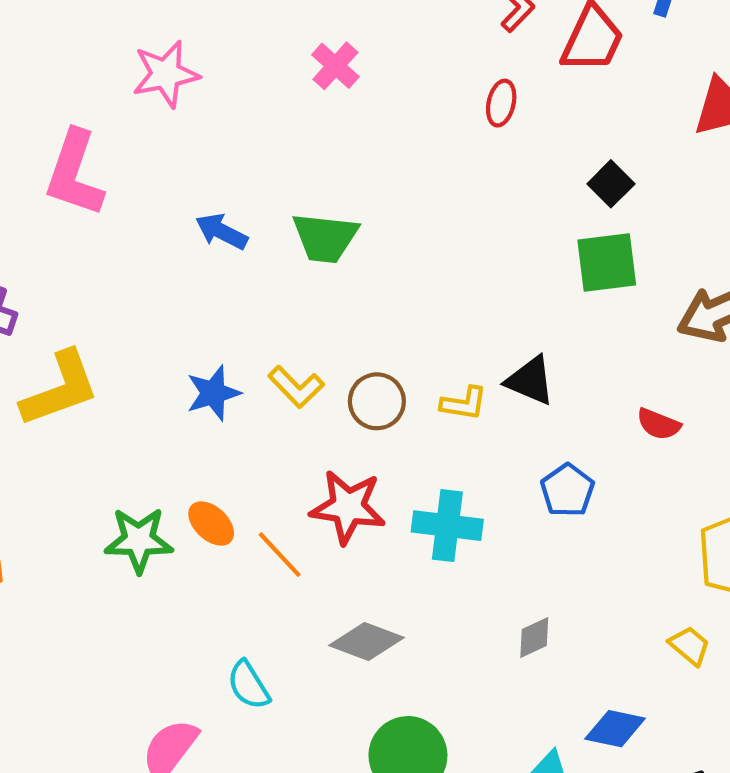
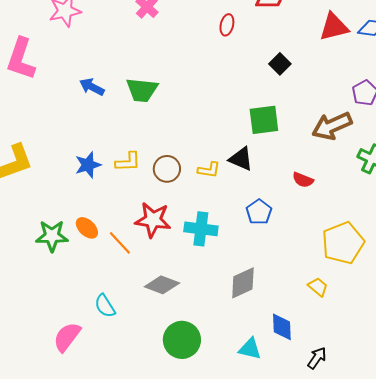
green square: (607, 263) -> (264, 120), moved
yellow L-shape: (296, 387) -> (128, 162), turned -48
gray diamond: (534, 637) -> (243, 283), size x1.6
blue diamond: (615, 729) -> (282, 327), turned 76

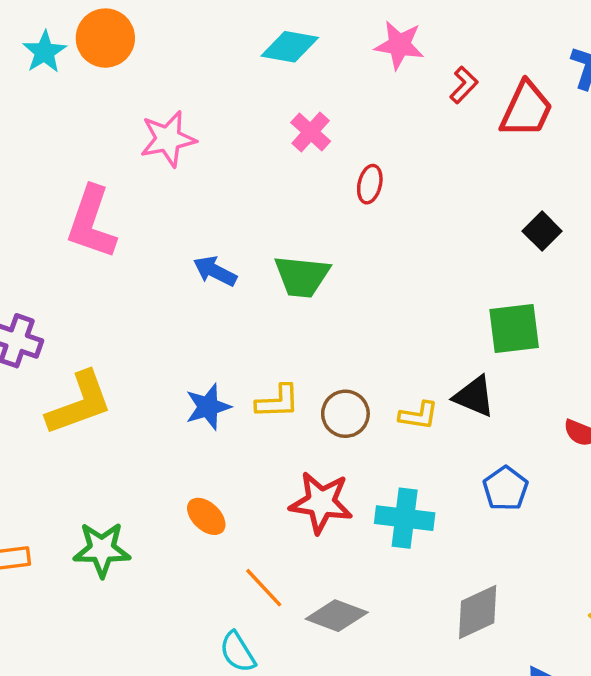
red ellipse: (227, 25) -> (370, 184), moved
green star: (52, 236) -> (102, 549), moved
orange line: (120, 243) -> (264, 588), moved

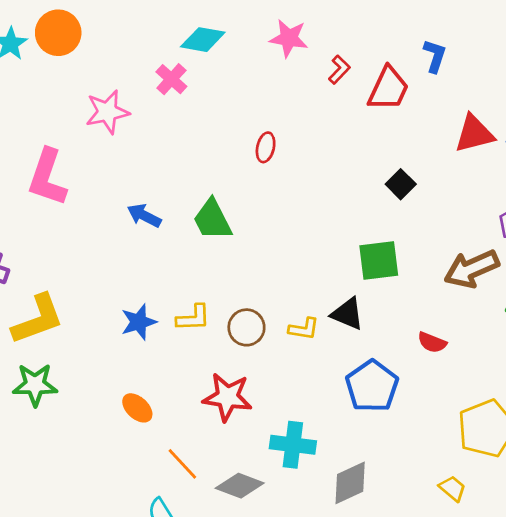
pink cross: (311, 132) -> (171, 79), moved
green trapezoid: (302, 276) -> (212, 220), turned 57
blue pentagon: (505, 489) -> (372, 386), size x1.5
cyan cross: (405, 518) -> (293, 445), moved
green star: (102, 549) -> (35, 385), moved

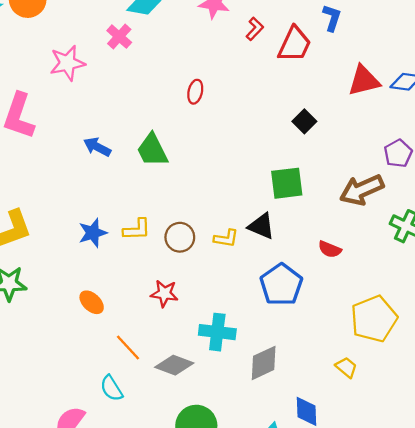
red star: (227, 397) -> (164, 293), size x0.7

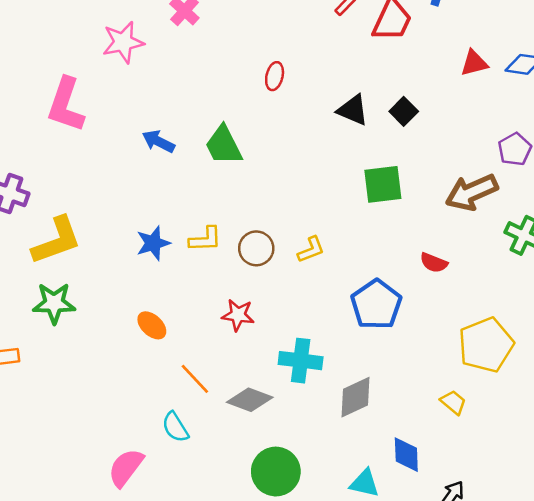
red triangle: (364, 81) -> (474, 63), size x0.7
black triangle: (261, 226) -> (353, 110), moved
yellow L-shape: (226, 238) -> (311, 250), turned -30

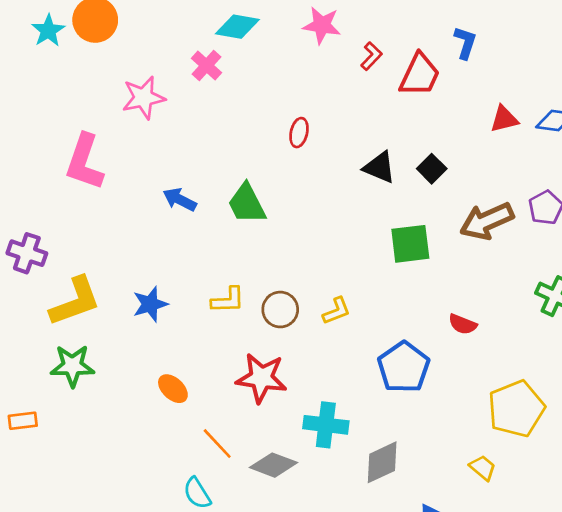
brown arrow: (472, 192) -> (487, 221), moved
blue star: (153, 243) -> (150, 304), moved
red star: (238, 315) -> (261, 378), size x1.5

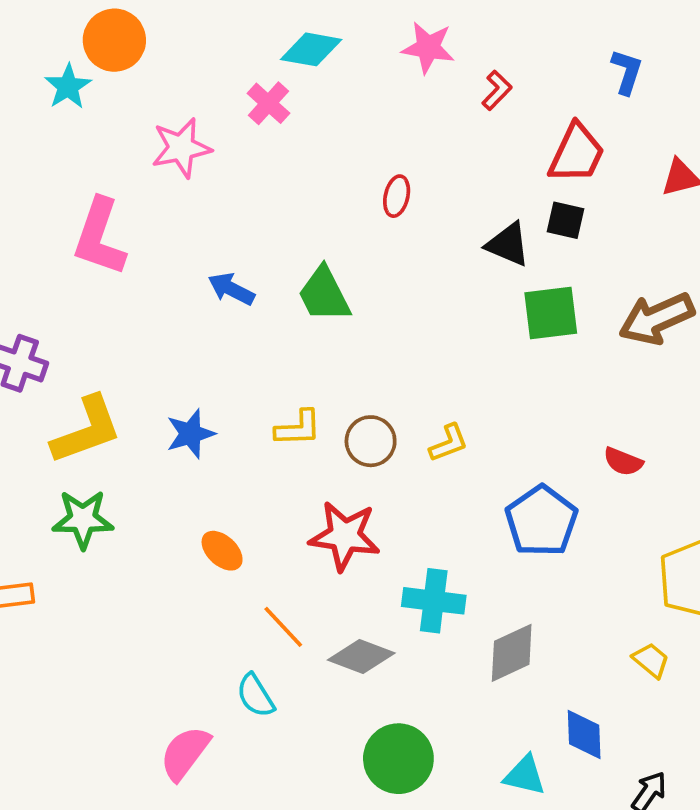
cyan star: (48, 31) -> (68, 87), moved
red trapezoid: (420, 75) -> (577, 153), moved
black square: (432, 169) -> (566, 220), moved, turned -32
green square: (410, 244) -> (551, 313), moved

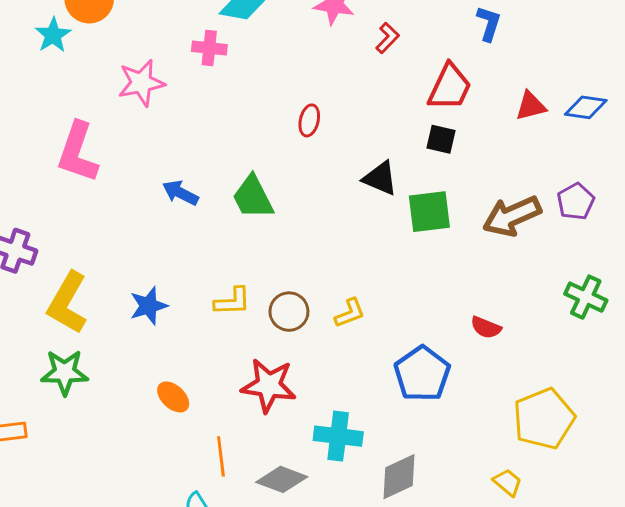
pink cross: (268, 103) -> (209, 48), turned -36
black triangle: (508, 244) -> (380, 178), moved
yellow L-shape: (87, 430) -> (67, 303), turned 140
orange line: (283, 627) -> (221, 456), turned 36

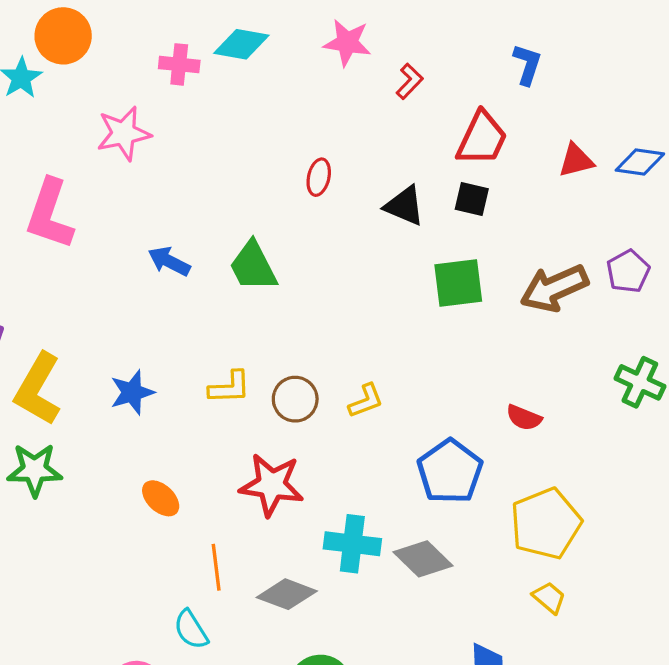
pink cross: (209, 48) -> (179, 64), moved
black triangle: (380, 178) -> (404, 206), moved
yellow pentagon: (544, 419) -> (546, 524), moved
gray diamond: (399, 477) -> (423, 559), moved, turned 69

